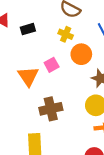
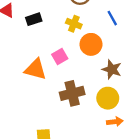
orange triangle: (28, 76) -> (35, 69), turned -40
brown cross: (51, 109) -> (72, 93), moved

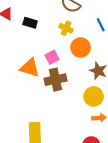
black rectangle: (34, 19) -> (30, 23), turned 32
brown cross: (72, 93) -> (55, 80), moved

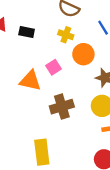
brown cross: (55, 80) -> (62, 107), moved

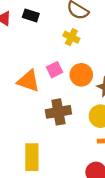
black rectangle: (27, 32) -> (31, 15), moved
orange circle: (83, 54) -> (81, 75), moved

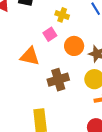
pink square: (54, 70) -> (50, 34), moved

